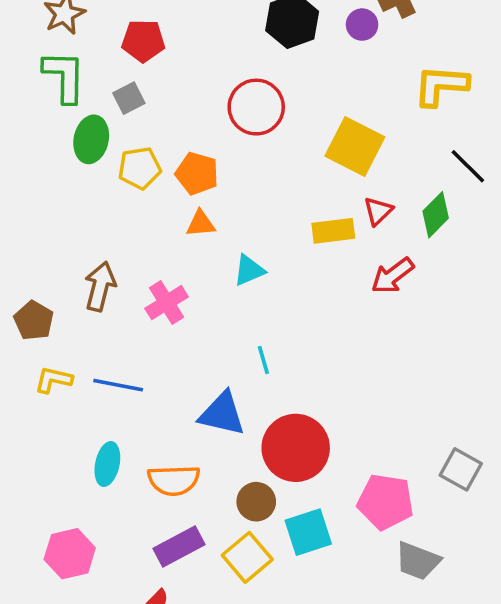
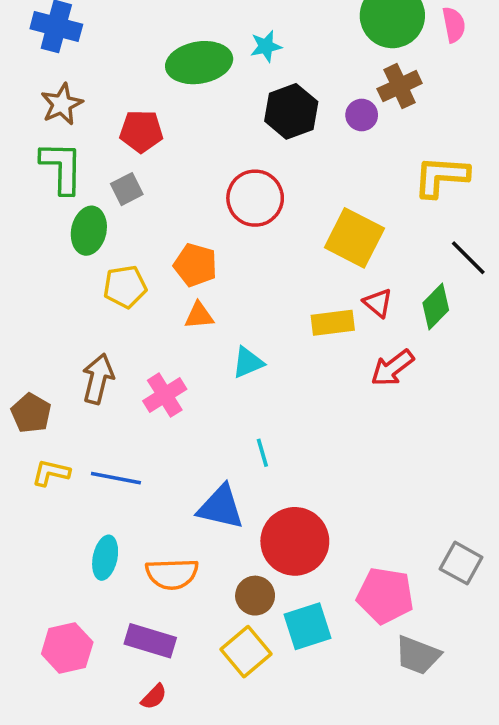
yellow pentagon: (140, 168) -> (125, 287), moved
red triangle: (378, 211) -> (378, 303), turned -36
purple rectangle: (179, 547) -> (150, 641), moved, turned 45

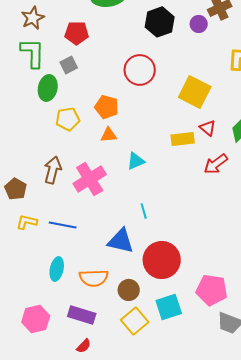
pink cross: (165, 395) -> (90, 179), size x1.4
brown circle: (255, 596) -> (129, 290), moved

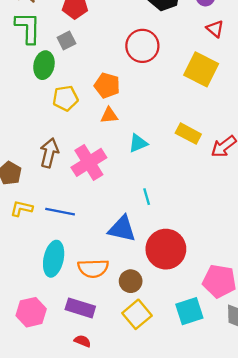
red triangle: (208, 128) -> (215, 29), moved
yellow rectangle: (183, 139) -> (188, 134), moved, turned 35
cyan ellipse: (57, 269) -> (54, 259), size x1.4
cyan square: (169, 307) -> (189, 311), moved
red semicircle: (84, 346) -> (82, 341), turned -112

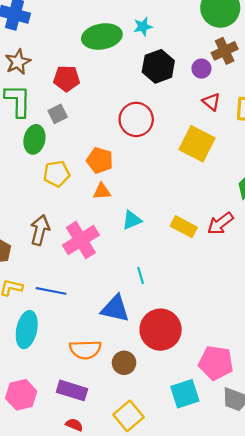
yellow rectangle: (188, 134) -> (184, 227), moved
cyan ellipse: (54, 259) -> (27, 330), moved
yellow square: (137, 314) -> (128, 416), moved

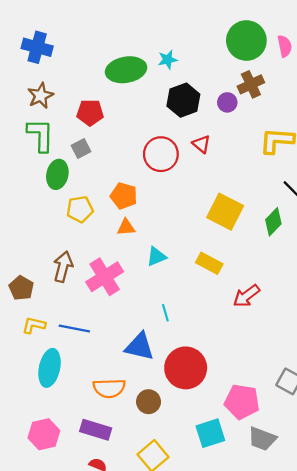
red triangle: (211, 102) -> (201, 144), moved
yellow square: (197, 144) -> (225, 212), moved
red arrow: (220, 223) -> (246, 296), moved

